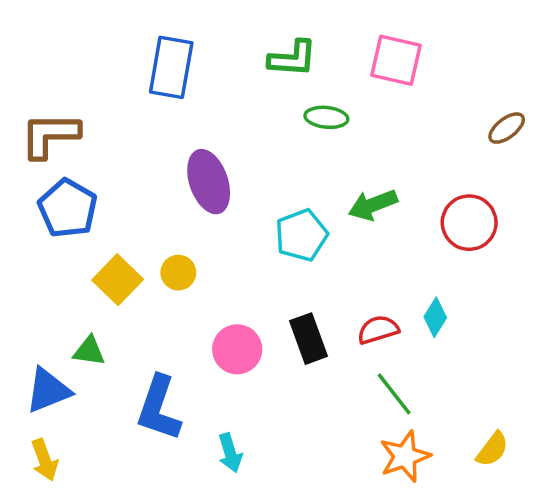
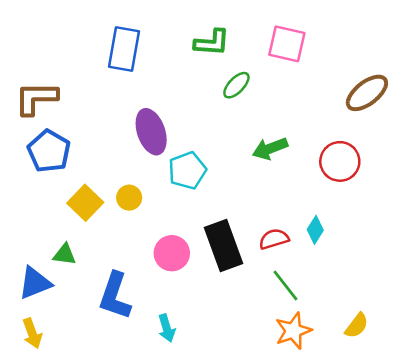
green ellipse: (326, 117) -> (236, 85), turned -52
brown ellipse: (507, 128) -> (367, 93), size x1.6
cyan pentagon: (301, 235) -> (187, 170), moved
black rectangle: (309, 339) -> (224, 245), size x1.4

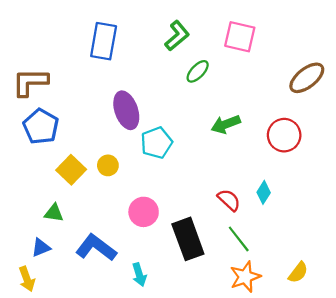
green L-shape: (212, 43) -> (177, 36), turned -44
red semicircle: (274, 239) -> (229, 200), turned 60
black rectangle: (224, 245) -> (188, 239), moved
blue triangle: (35, 283) -> (41, 248), moved, size x0.7
blue L-shape: (115, 296) -> (96, 248), turned 108

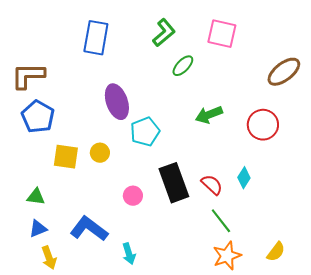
yellow square: (71, 170) -> (66, 157), turned -36
pink circle: (144, 212) -> (133, 196), size x0.7
green triangle: (54, 213) -> (36, 197), moved
black rectangle: (188, 239) -> (174, 183), moved
yellow arrow: (27, 279) -> (49, 258), moved

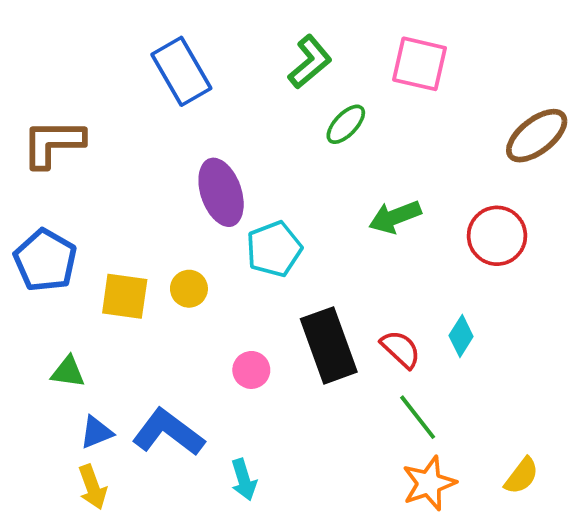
blue rectangle: (96, 38) -> (181, 71), turned -40
blue pentagon: (38, 117) -> (45, 260), moved
blue triangle: (38, 229) -> (96, 432), moved

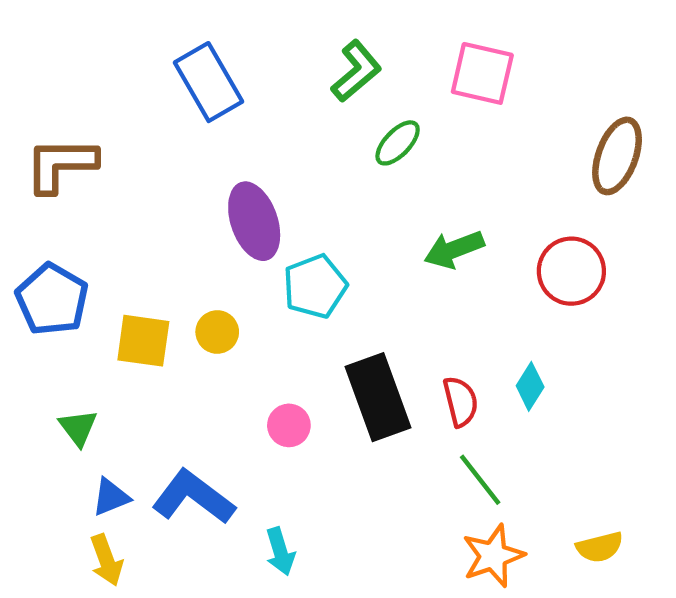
brown ellipse: (537, 136) -> (617, 156), turned -32
red semicircle: (401, 349) -> (461, 402), turned 33
green triangle: (68, 372) -> (78, 428), turned 45
yellow semicircle: (522, 476) -> (600, 547), turned 39

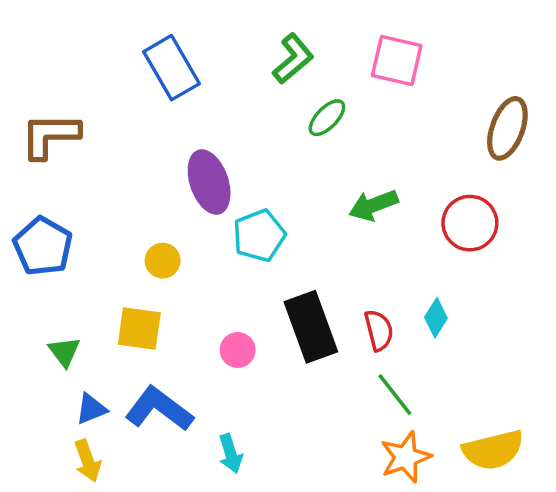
yellow circle: (217, 332) -> (163, 261), moved
yellow square: (143, 341) -> (139, 329), moved
yellow semicircle: (600, 547) -> (493, 450), size x1.6

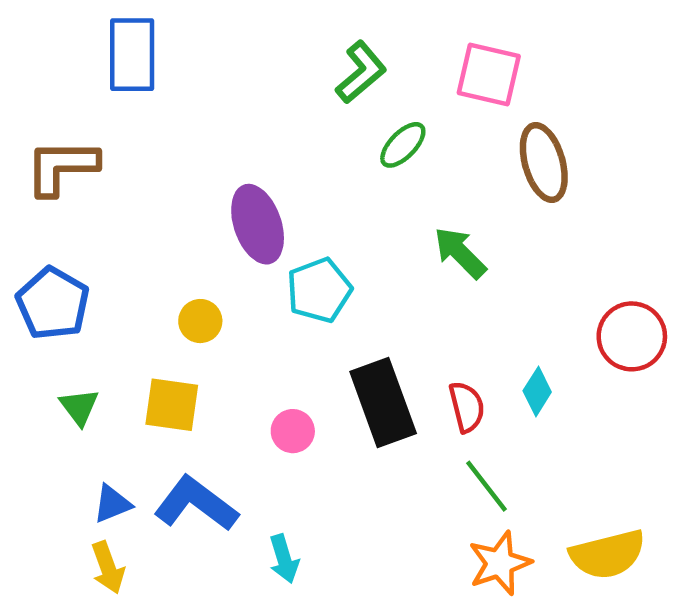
blue rectangle: (172, 68) -> (132, 55), moved, turned 30
brown ellipse: (507, 128) -> (544, 163), moved, turned -36
green arrow: (373, 205) -> (460, 253), turned 66
red circle: (470, 223) -> (632, 336), moved
green triangle: (64, 352) -> (79, 407), moved

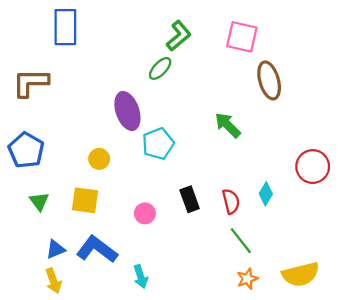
green ellipse: (403, 145) -> (160, 68), moved
black rectangle: (383, 402) -> (190, 199), size x0.6
orange star: (500, 563) -> (247, 279), size x0.7

